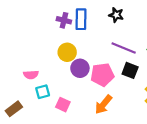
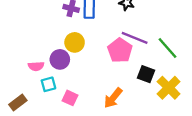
purple circle: (80, 68) -> (60, 59), moved
black square: (130, 70) -> (146, 74), moved
pink pentagon: (102, 75) -> (120, 50), moved, turned -30

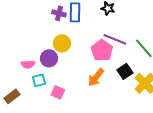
black square: (146, 74) -> (125, 71), turned 35
orange arrow: (113, 98) -> (96, 77), moved

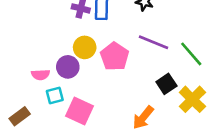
pink pentagon: (102, 50) -> (115, 57), moved
orange arrow: (96, 77) -> (143, 118), moved
pink square: (58, 92) -> (79, 111), size x1.5

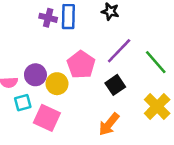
purple line: (153, 42) -> (119, 51), turned -68
yellow circle: (85, 47) -> (57, 84), moved
black square: (166, 84) -> (115, 85), moved

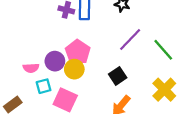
pink pentagon: (81, 65) -> (78, 52), moved
black square: (115, 85) -> (118, 76), moved

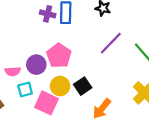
yellow circle: (74, 69) -> (60, 86), moved
black square: (118, 76) -> (83, 86), moved

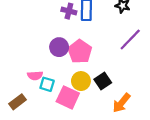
purple circle: (36, 65) -> (59, 47), moved
pink semicircle: (13, 71) -> (35, 76), moved
cyan square: (25, 89) -> (47, 84), turned 32

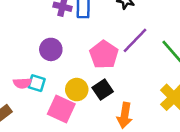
pink pentagon: (80, 51) -> (104, 55), moved
cyan square: (47, 84) -> (37, 83), moved
orange arrow: (121, 103) -> (125, 115), turned -30

